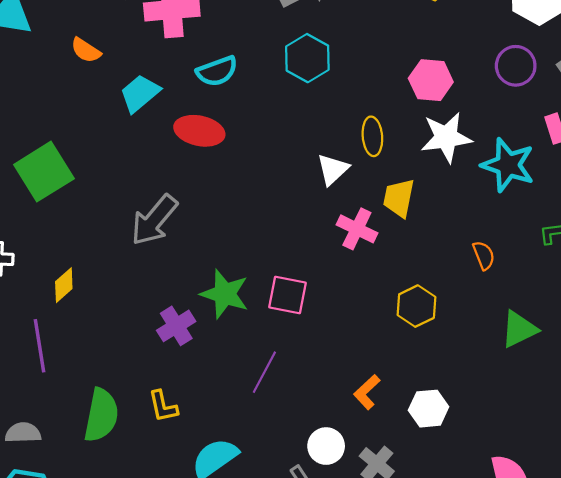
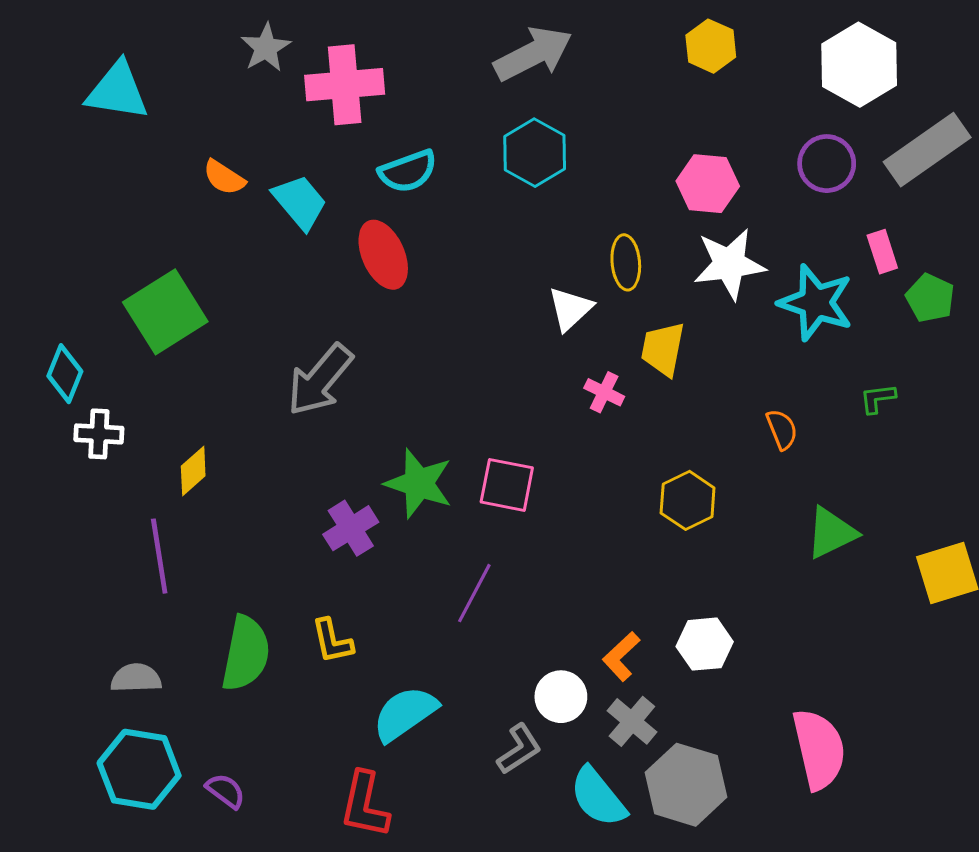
orange semicircle: (86, 50) -> (224, 177), moved
cyan trapezoid: (140, 93) -> (300, 202), turned 90
red ellipse: (199, 131) -> (383, 255), turned 54
pink cross: (357, 229) -> (604, 392), size x0.7
orange L-shape: (367, 392) -> (621, 656), moved

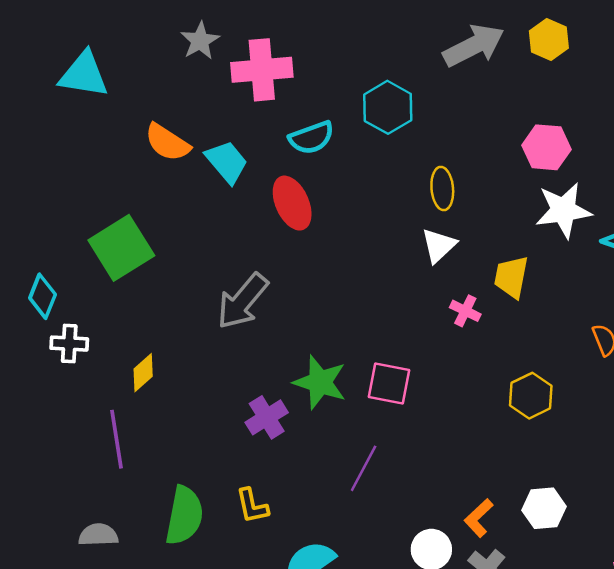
gray arrow: (533, 54) -> (474, 46), moved
cyan hexagon: (535, 153) -> (388, 107), moved
orange semicircle: (224, 177) -> (167, 142), size x1.4
yellow ellipse: (626, 262) -> (442, 189), moved

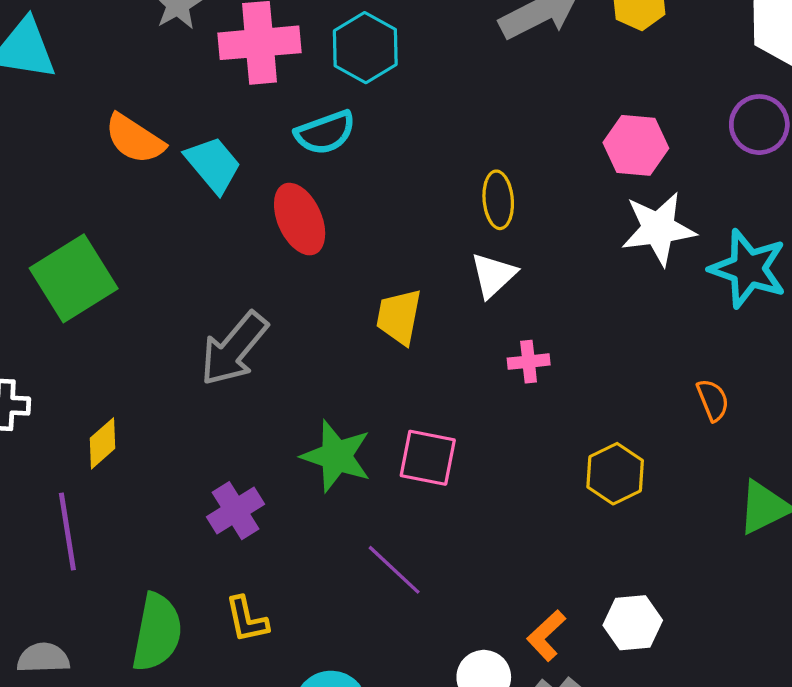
cyan hexagon: (388, 107) -> (365, 48), moved
yellow trapezoid: (511, 277) -> (399, 317), moved
pink cross: (465, 311) -> (529, 362), turned -32
purple cross: (267, 417) -> (235, 511), moved
purple line: (364, 468) -> (394, 570), turned -75

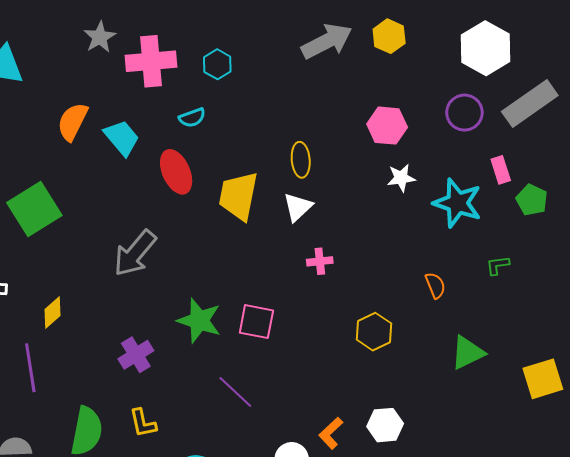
cyan hexagon: (365, 48) -> (217, 64), size x0.7
cyan semicircle: (325, 133) -> (192, 118), size x0.7
orange semicircle: (135, 139) -> (73, 122), turned 84
white star: (658, 229) -> (401, 178), size x0.6
yellow trapezoid: (399, 317) -> (238, 196), moved, size x1.4

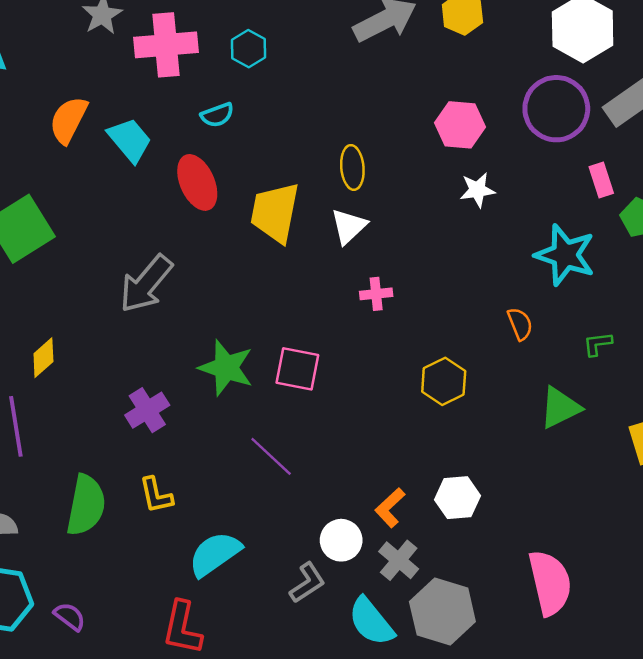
purple circle: (464, 113) -> (556, 109), size x1.4
cyan star: (457, 203) -> (565, 255), moved
green L-shape: (498, 265) -> (598, 344), moved

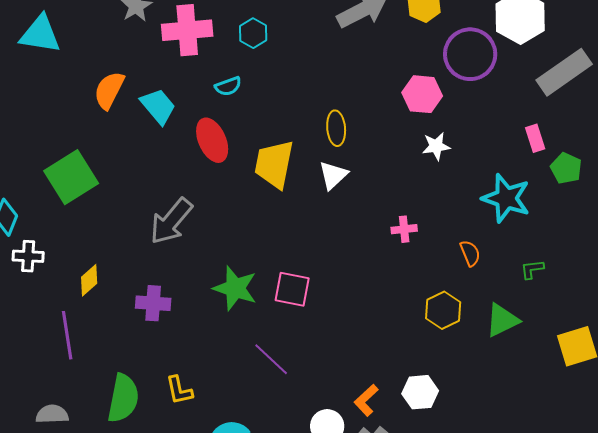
purple circle: (556, 109) -> (470, 54), moved
pink cross: (376, 294) -> (404, 229), moved
yellow hexagon: (444, 381) -> (443, 310), moved
purple cross: (147, 410) -> (153, 303), moved, turned 36

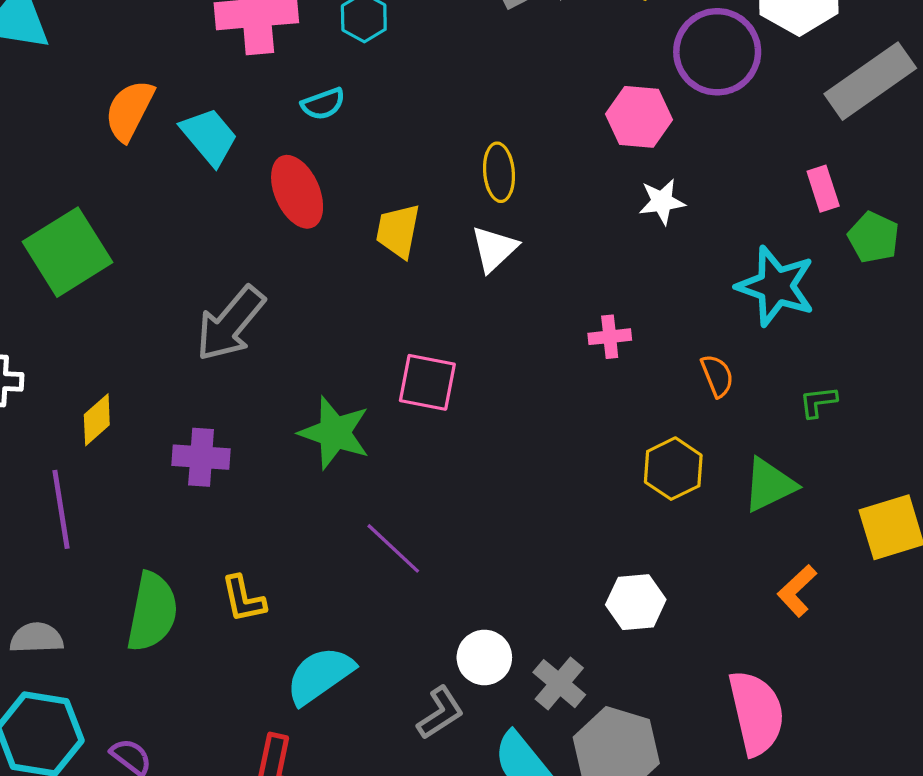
yellow trapezoid: (274, 164) -> (398, 231), size x0.7
pink square: (292, 289) -> (427, 382), moved
orange L-shape: (366, 400) -> (797, 591), moved

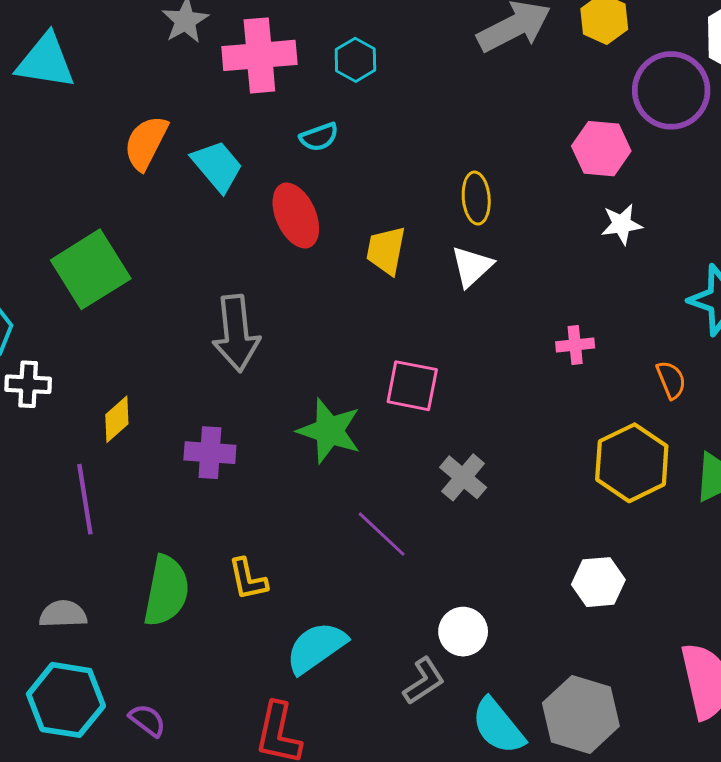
gray arrow: (230, 324) -> (236, 333), turned -46
yellow hexagon: (673, 469) -> (632, 463), size x1.4
gray cross: (559, 684) -> (463, 477), moved

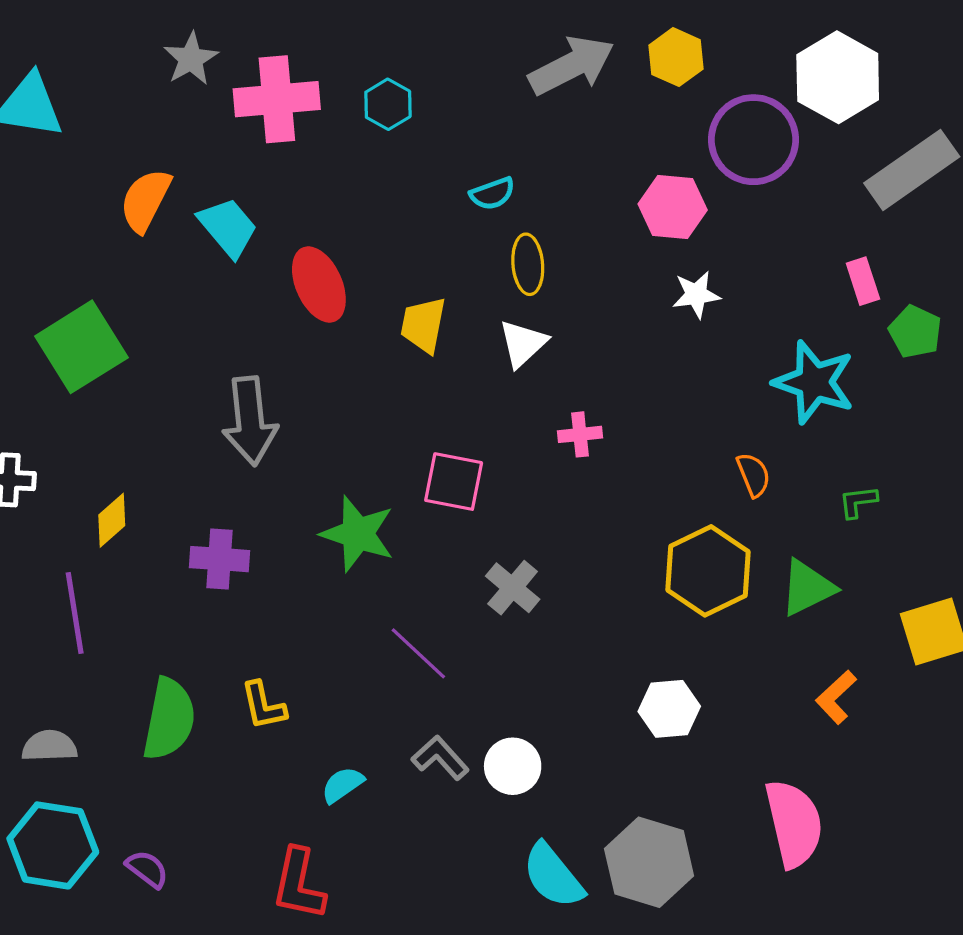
cyan semicircle: (319, 137) -> (492, 194), moved
pink cross: (575, 345) -> (580, 434), moved
cyan semicircle: (316, 648) -> (342, 785), size x0.6
gray L-shape: (424, 681) -> (440, 758), moved, turned -99

